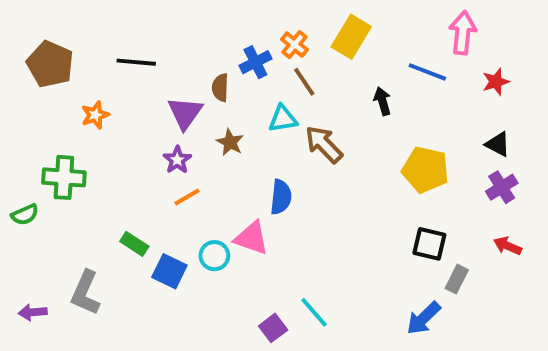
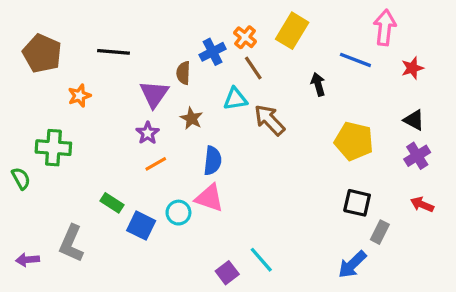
blue semicircle: (281, 197) -> (213, 161), moved
green semicircle: (25, 215) -> (21, 178), turned -95

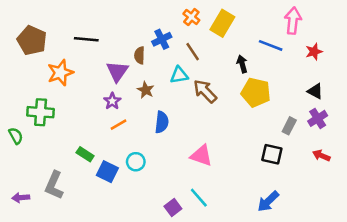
orange cross: (245, 37) -> (191, 17), moved
orange star: (79, 96) -> (60, 73), size x1.5
yellow pentagon: (354, 141) -> (256, 92), moved
pink triangle: (209, 198) -> (201, 156), moved
gray rectangle: (380, 232) -> (289, 126), moved

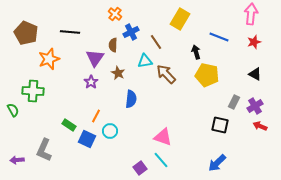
orange cross: (191, 17) -> (115, 14), moved
pink arrow: (293, 21) -> (251, 14), moved
purple cross: (318, 118) -> (255, 106), moved
orange line: (118, 125) -> (96, 116), moved, turned -32
pink triangle: (201, 156) -> (163, 137), moved

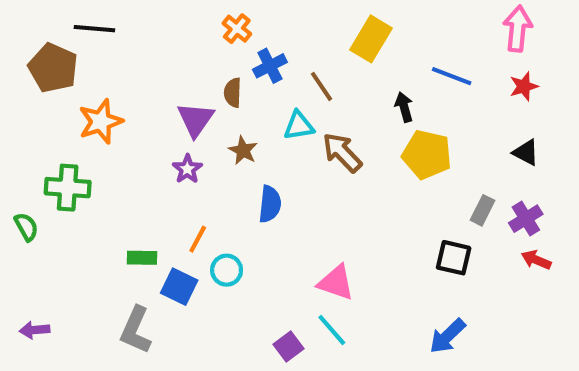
black line: (70, 32) -> (94, 29), moved
green rectangle: (69, 125) -> (142, 258), turned -32
gray L-shape: (44, 150) -> (136, 330), moved

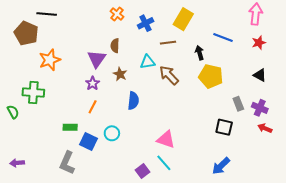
blue cross: (270, 66) -> (146, 23), moved
brown line: (321, 86) -> (168, 43), moved, turned -63
gray rectangle: (482, 210) -> (238, 104), turned -48
purple cross: (526, 219) -> (260, 108), turned -35
orange line: (198, 239) -> (93, 107), moved

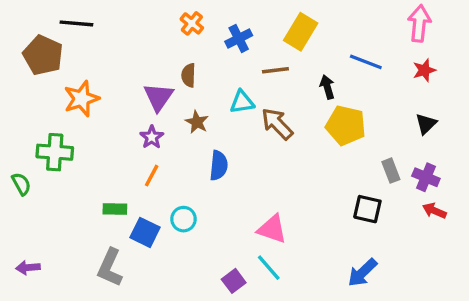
black triangle: (260, 75) -> (426, 124), turned 48

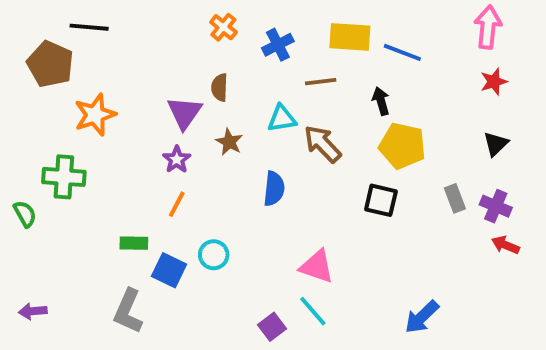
yellow rectangle: (301, 32) -> (350, 37), turned 63
blue line: (366, 62) -> (402, 52), moved
blue semicircle: (219, 166) -> (274, 189), moved
black square: (367, 209) -> (381, 200), moved

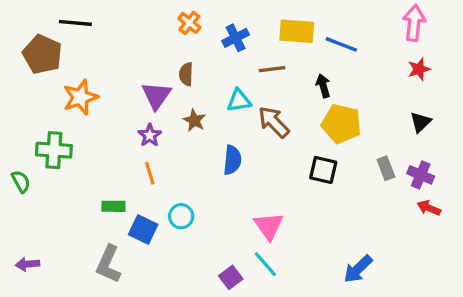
orange line: (177, 204) -> (150, 173), turned -45
pink triangle: (317, 266) -> (269, 226), turned 36

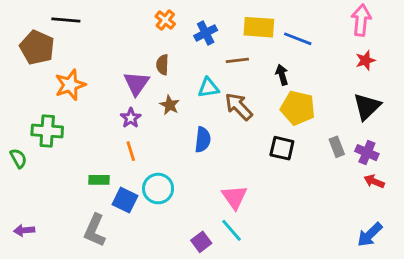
black triangle: (421, 122) -> (367, 106), size x1.5
cyan circle: (181, 216) -> (158, 189), size x1.4
blue arrow: (358, 269) -> (370, 235), moved

